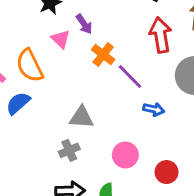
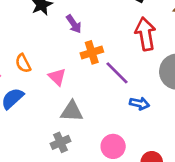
pink triangle: (61, 39) -> (57, 77), moved
orange cross: (103, 55) -> (92, 52), turned 35
orange semicircle: (30, 66) -> (23, 63), size x0.6

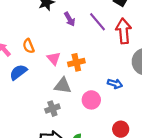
orange cross: (92, 52) -> (76, 62), moved
purple line: (117, 73) -> (97, 22), moved
pink circle: (113, 146) -> (91, 100), moved

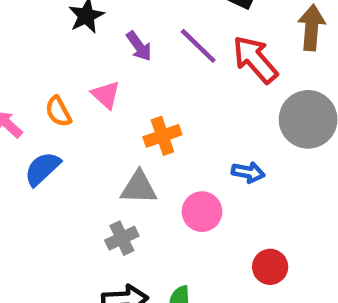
red arrow: (124, 31) -> (255, 59), turned -30
pink triangle: (54, 58) -> (106, 95), moved

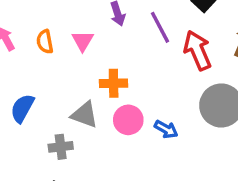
blue semicircle: (42, 169) -> (22, 108), moved, turned -36
pink circle: (202, 212) -> (128, 120), moved

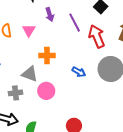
pink circle: (128, 120) -> (46, 91), moved
blue arrow: (166, 129) -> (79, 72), moved

